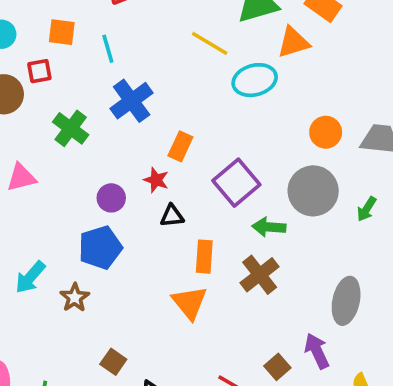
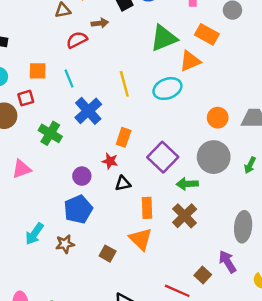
yellow line: (210, 43) -> (124, 84), moved, turned 50
brown star: (75, 298) -> (65, 244), turned 30
brown square: (113, 362) -> (108, 254), moved

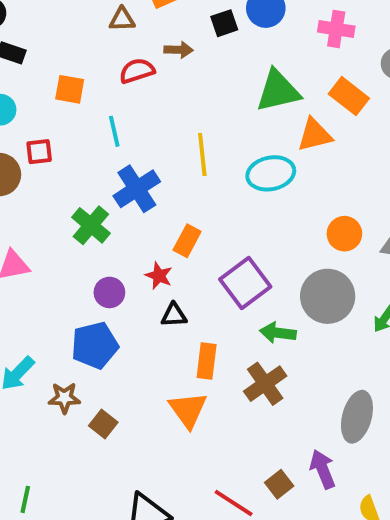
orange square: (38, 71) -> (70, 89), moved
green cross: (50, 133) -> (91, 225), moved
brown square: (108, 254) -> (103, 424), moved

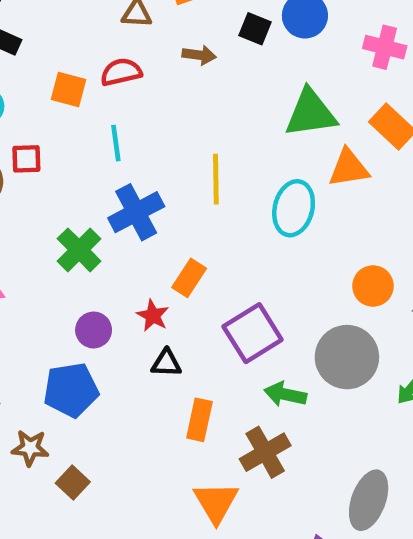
black square: (224, 23) -> (255, 29), turned 36
red semicircle: (137, 71) -> (121, 72), moved
cyan ellipse: (271, 173) -> (294, 208), turned -69
orange triangle: (188, 410) -> (216, 502), moved

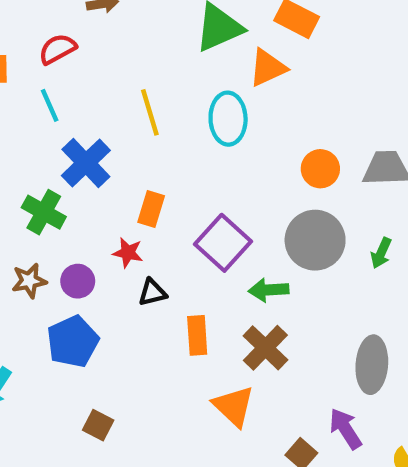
red semicircle: (121, 72) -> (57, 49), moved
brown star: (30, 448) -> (29, 281), moved

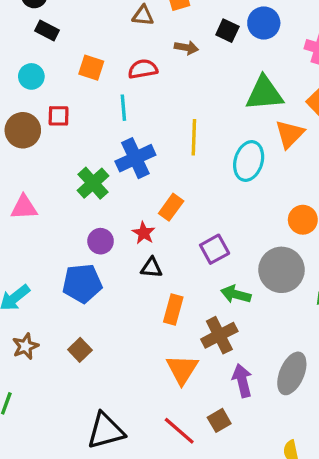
orange triangle: (268, 68) -> (290, 134), turned -40
purple square: (223, 243) -> (215, 249), size x0.7
brown star: (29, 281) -> (25, 346), moved, turned -30
purple arrow: (345, 429) -> (242, 381), moved

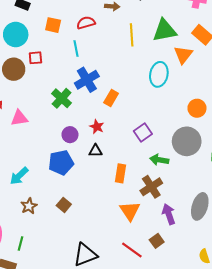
cyan circle: (31, 76) -> (16, 34), size x1.5
yellow line: (194, 137) -> (132, 35), moved
orange rectangle: (171, 207) -> (111, 98), moved
black triangle: (151, 268) -> (95, 151), moved

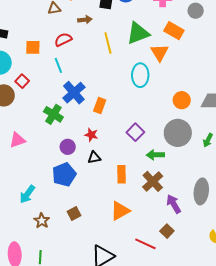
red square: (35, 58) -> (22, 81), turned -32
brown square: (64, 205) -> (74, 214), turned 32
orange triangle: (130, 211) -> (120, 211), moved, turned 45

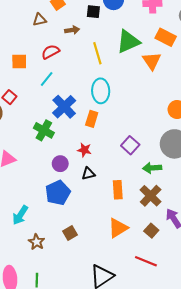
cyan line: (58, 65) -> (47, 79), turned 63
cyan ellipse: (140, 75) -> (101, 91), moved
brown square: (167, 231) -> (151, 231), moved

